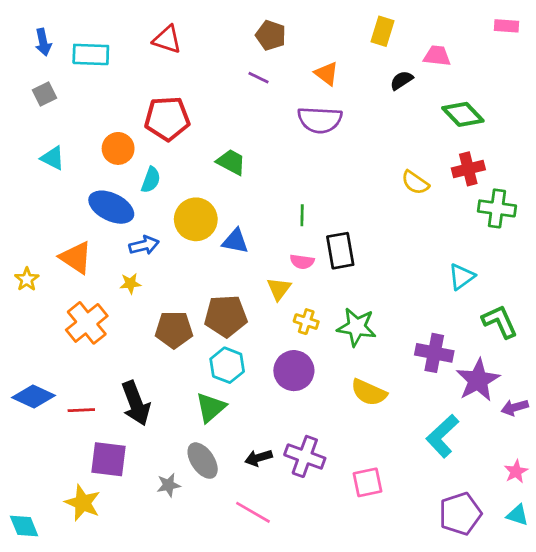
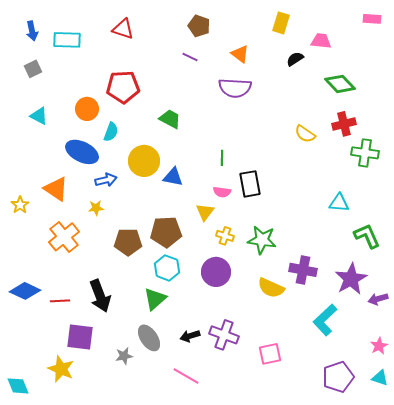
cyan triangle: (462, 277) -> (339, 203), turned 40
purple cross: (434, 353) -> (303, 270), moved

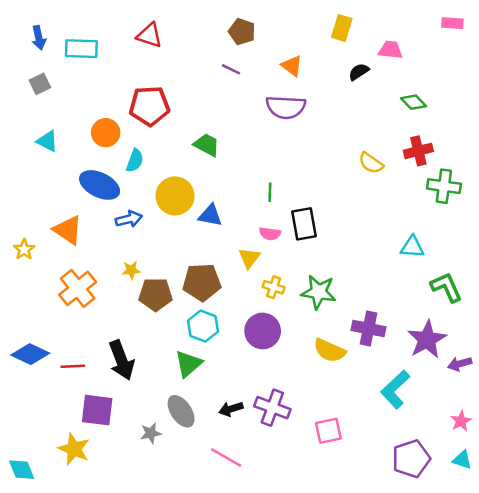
green diamond: (340, 84) -> (414, 102), size x0.7
yellow star: (96, 208) -> (131, 270), moved

